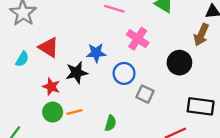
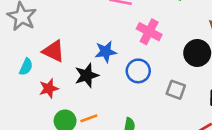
red star: (51, 87) -> (49, 88), moved, turned -30
gray square: (145, 94) -> (176, 90), moved

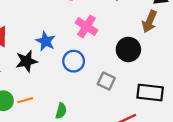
blue star: (106, 52) -> (46, 41), turned 30

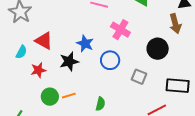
brown arrow: (150, 21) -> (175, 24), turned -36

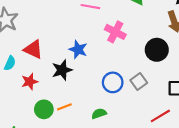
blue circle: (110, 60) -> (113, 82), moved
gray square: (139, 77) -> (139, 81), turned 35
green semicircle: (100, 104) -> (99, 114), turned -120

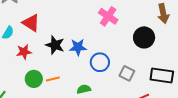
blue star: (78, 50) -> (78, 47), moved, turned -30
black star: (62, 70) -> (55, 45), turned 30
gray square: (139, 81) -> (127, 73), moved, turned -35

